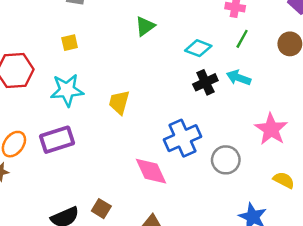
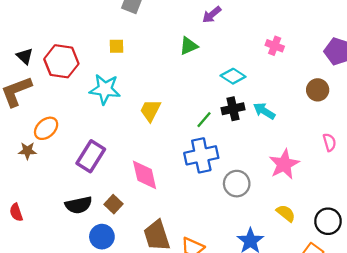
green line: (242, 39) -> (204, 120), moved
purple rectangle: (57, 140) -> (91, 156), moved, turned -52
pink diamond: (151, 171) -> (145, 175), moved

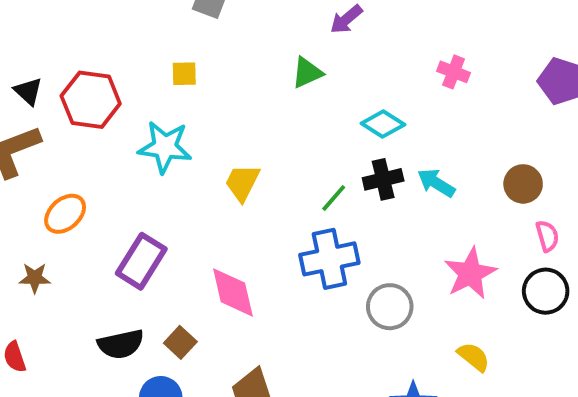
brown circle: (318, 90) -> (523, 184), moved
brown star: (27, 151) -> (35, 278), moved
black circle: (328, 221) -> (546, 291), moved

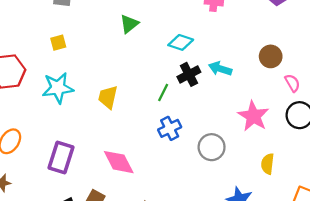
blue cross: (329, 259) -> (170, 128), size x0.7
yellow semicircle: (474, 357) -> (268, 164), turned -108

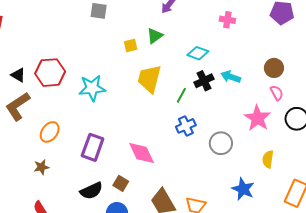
yellow square: (58, 43) -> (131, 46), moved
pink semicircle: (292, 83) -> (277, 93), moved
yellow trapezoid: (108, 97) -> (149, 79), moved, size x1.4

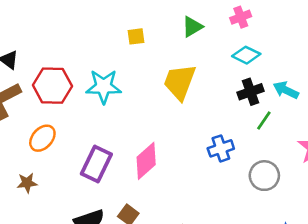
pink cross: (227, 20) -> (241, 17), moved, turned -35
yellow square: (131, 46) -> (136, 36), moved
red hexagon: (50, 73) -> (52, 86), moved
green line: (181, 95) -> (264, 121), moved
pink diamond: (142, 153) -> (146, 161), moved, turned 68

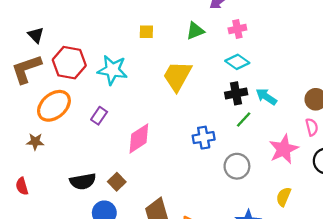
orange ellipse: (42, 138) -> (54, 106), size x1.4
purple rectangle: (96, 164) -> (99, 116), moved, size x0.6

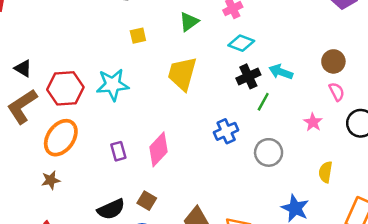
purple rectangle: (99, 116) -> (118, 151), moved, turned -36
pink star: (284, 149) -> (313, 122), size x0.6

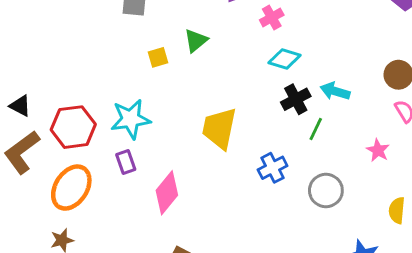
green triangle: (189, 22) -> (196, 41), moved
yellow trapezoid: (182, 74) -> (219, 128), moved
pink diamond: (158, 149) -> (167, 193), moved
purple rectangle: (118, 151) -> (126, 162), moved

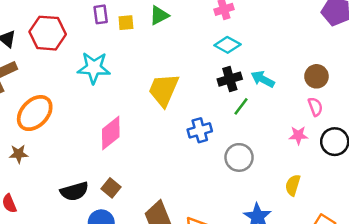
red hexagon: (73, 127) -> (48, 33), moved
pink star: (378, 150) -> (298, 135), moved, turned 30
purple rectangle: (126, 162) -> (101, 14), moved

